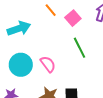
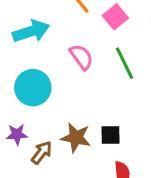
pink semicircle: (48, 64) -> (81, 57), moved

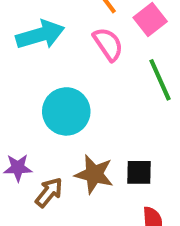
pink semicircle: (81, 57) -> (108, 44), moved
cyan circle: (33, 88) -> (66, 111), moved

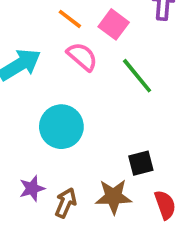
brown star: (94, 174) -> (113, 197), moved

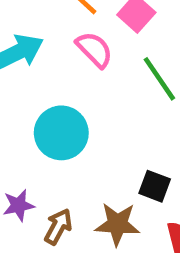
black square: (141, 163) -> (155, 186), turned 30

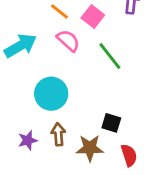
brown arrow: (58, 227) -> (58, 134), moved, turned -30

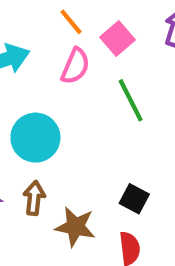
pink semicircle: (68, 41) -> (75, 66), turned 60
black square: (111, 123) -> (134, 199), moved

